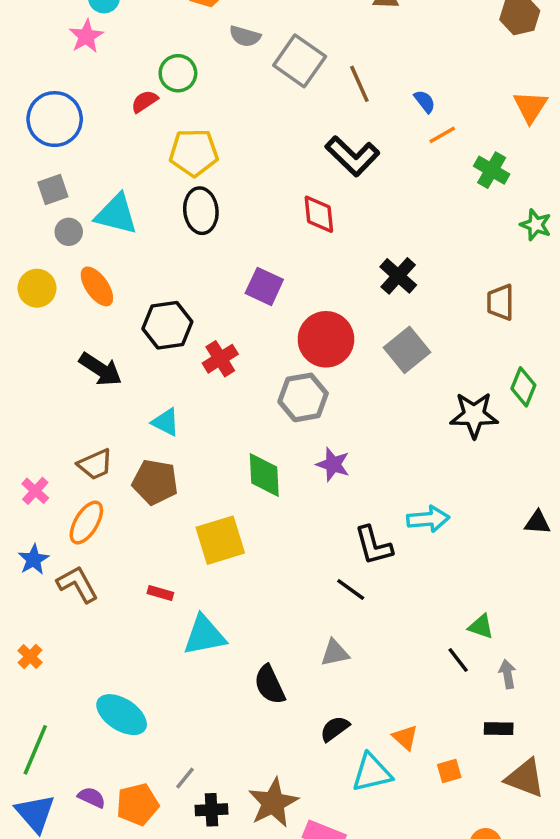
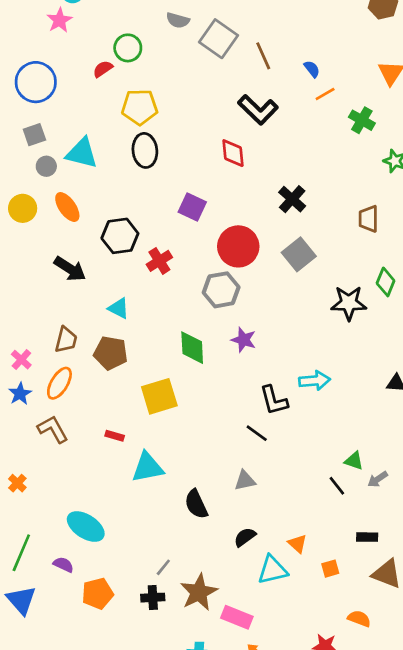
brown trapezoid: (95, 464) -> (66, 340), turned -52
blue star: (33, 560) -> (20, 394), moved
gray arrow: (507, 674) -> (378, 479), moved, turned -114
gray line: (185, 778) -> (163, 567), moved
purple semicircle: (92, 797) -> (63, 565), moved

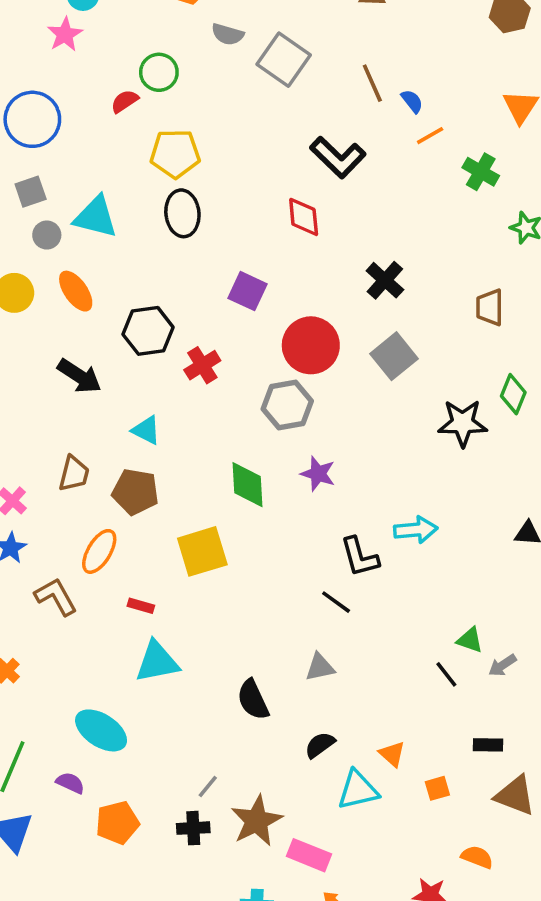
brown line: (263, 56) -> (372, 83), moved
orange ellipse: (59, 383) -> (99, 551), moved
cyan triangle: (148, 467) -> (157, 662), moved

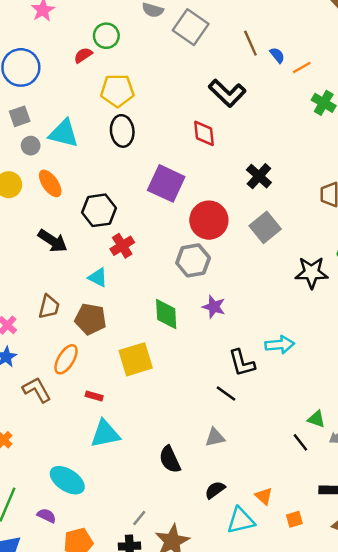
orange line: (430, 136) -> (302, 67), moved
purple square: (248, 291) -> (166, 183), size x1.4
red cross: (202, 365) -> (122, 246), moved

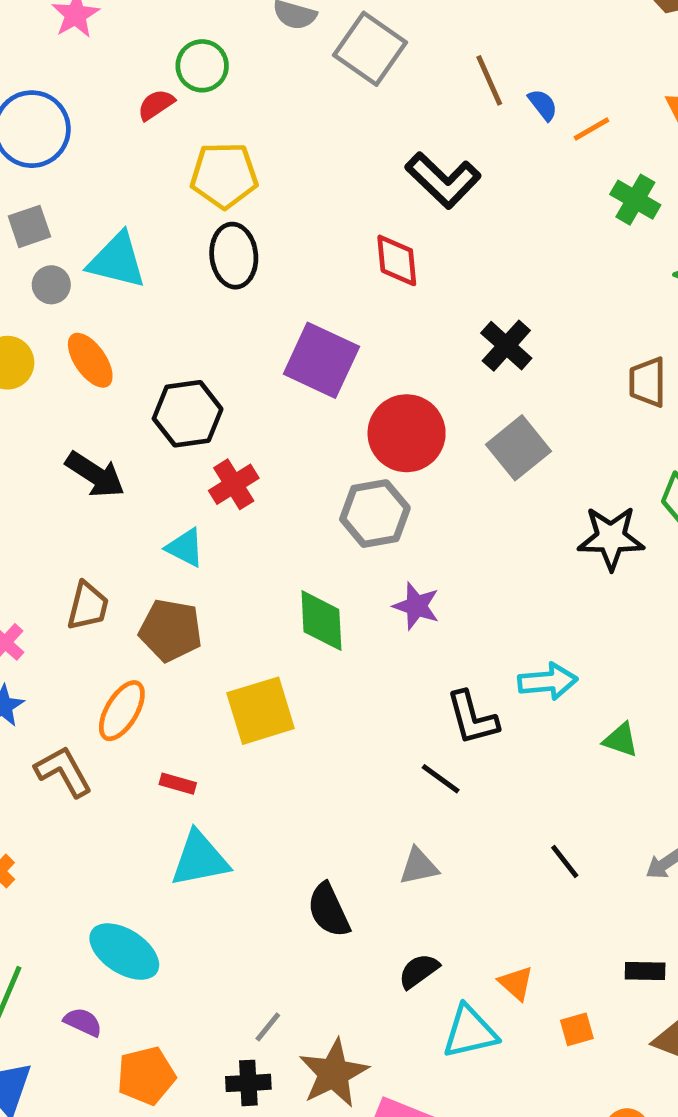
green triangle: (316, 419) -> (621, 740), moved
black line: (300, 442) -> (565, 861), moved

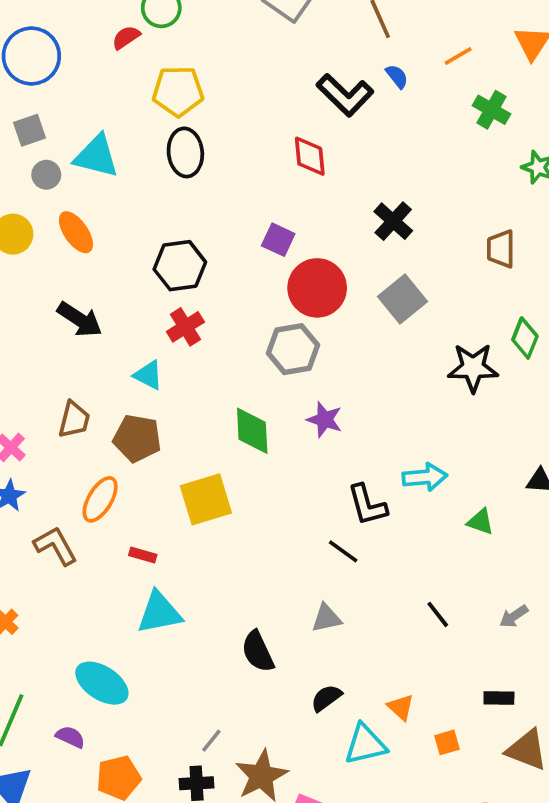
blue semicircle: (543, 105) -> (397, 76), moved
purple square: (321, 360) -> (278, 240), moved, size x0.6
black hexagon: (188, 414) -> (180, 266), moved

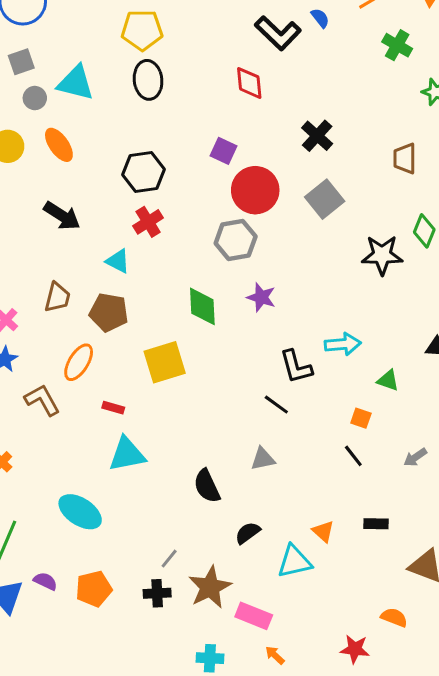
black semicircle: (326, 698) -> (248, 533), moved
black rectangle: (499, 698) -> (376, 524), moved
purple semicircle: (70, 737) -> (45, 581), moved
orange square: (447, 742) -> (361, 418), moved, turned 35

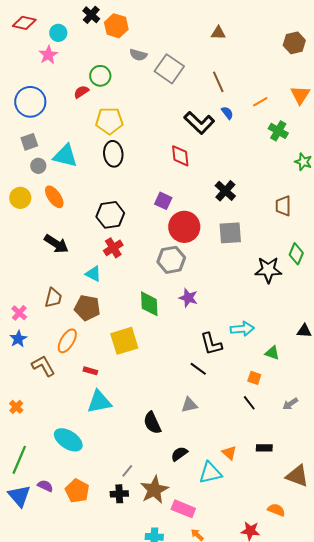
gray square: (325, 199) -> (230, 233), turned 35
orange pentagon: (94, 589) -> (77, 491), turned -30

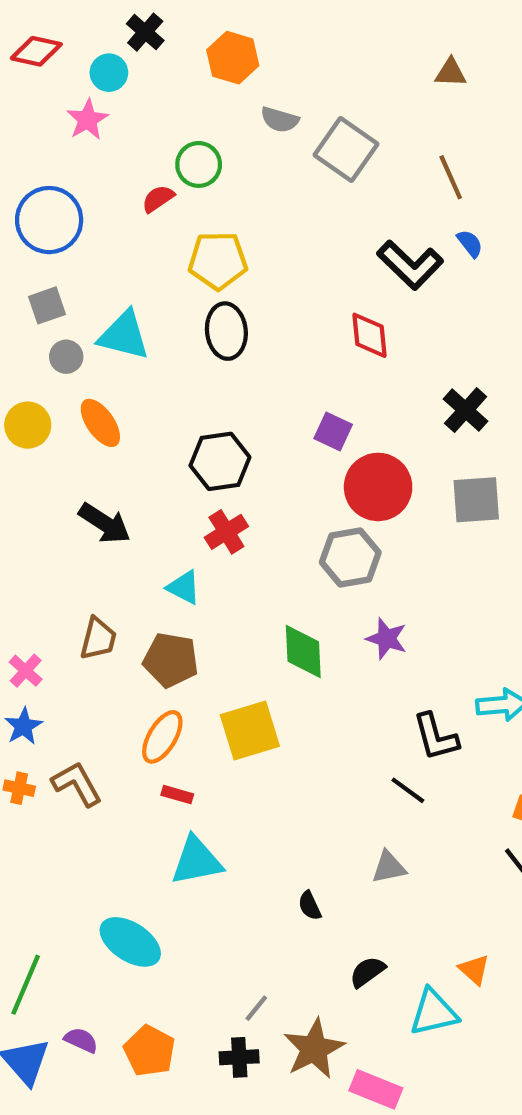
black cross: (91, 15) -> (145, 32), moved
orange ellipse: (67, 341) -> (162, 737), moved
orange cross: (16, 407) -> (19, 788), moved, turned -32
black semicircle: (152, 423) -> (310, 906), size x0.6

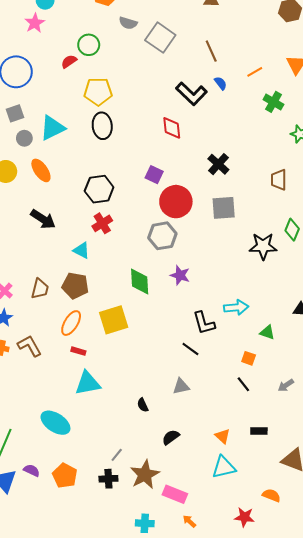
cyan triangle: (124, 335) -> (52, 128), turned -40
brown trapezoid: (98, 639) -> (40, 289), moved
cyan triangle: (434, 1012) -> (224, 467), moved

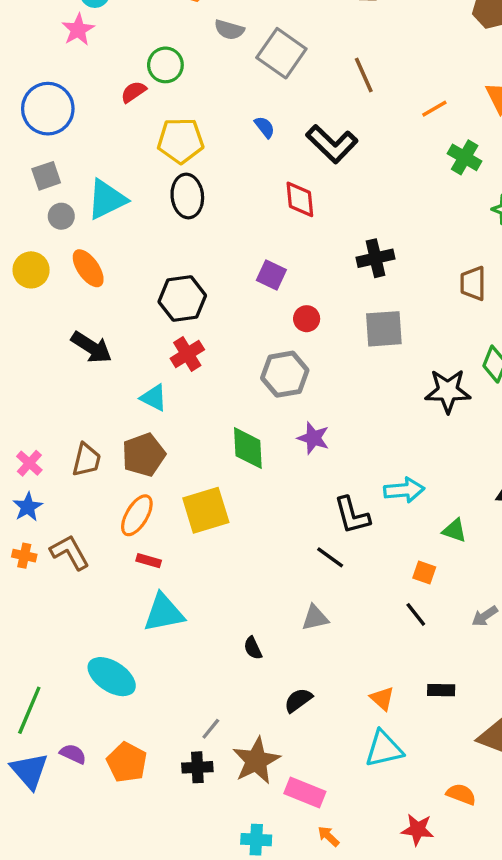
blue semicircle: (221, 83) -> (265, 127), moved
black cross: (218, 164) -> (376, 258), turned 35
red circle: (176, 202) -> (307, 319), size x0.5
brown pentagon: (75, 286) -> (144, 455), turned -30

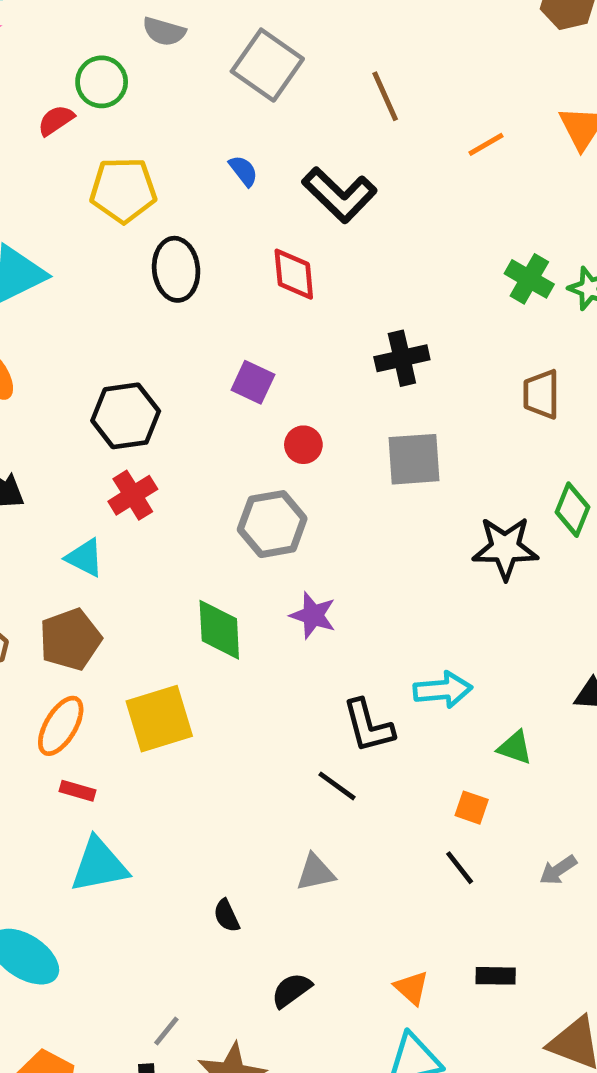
gray semicircle: (229, 30) -> (164, 31), moved
green cross: (465, 157) -> (529, 279), moved
black ellipse: (187, 196) -> (176, 269), moved

